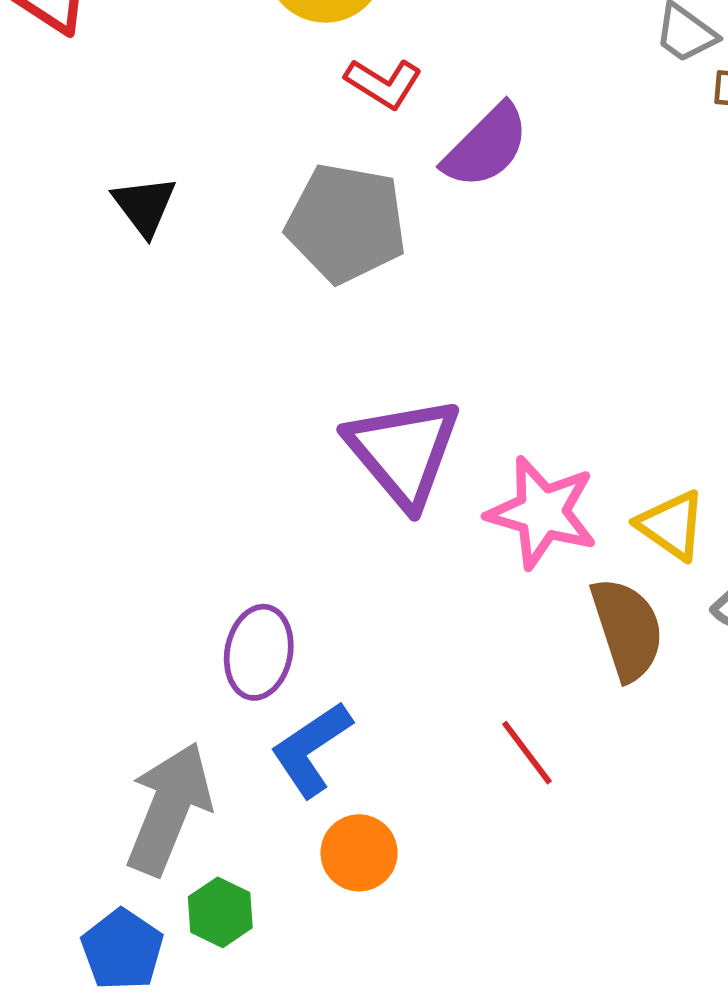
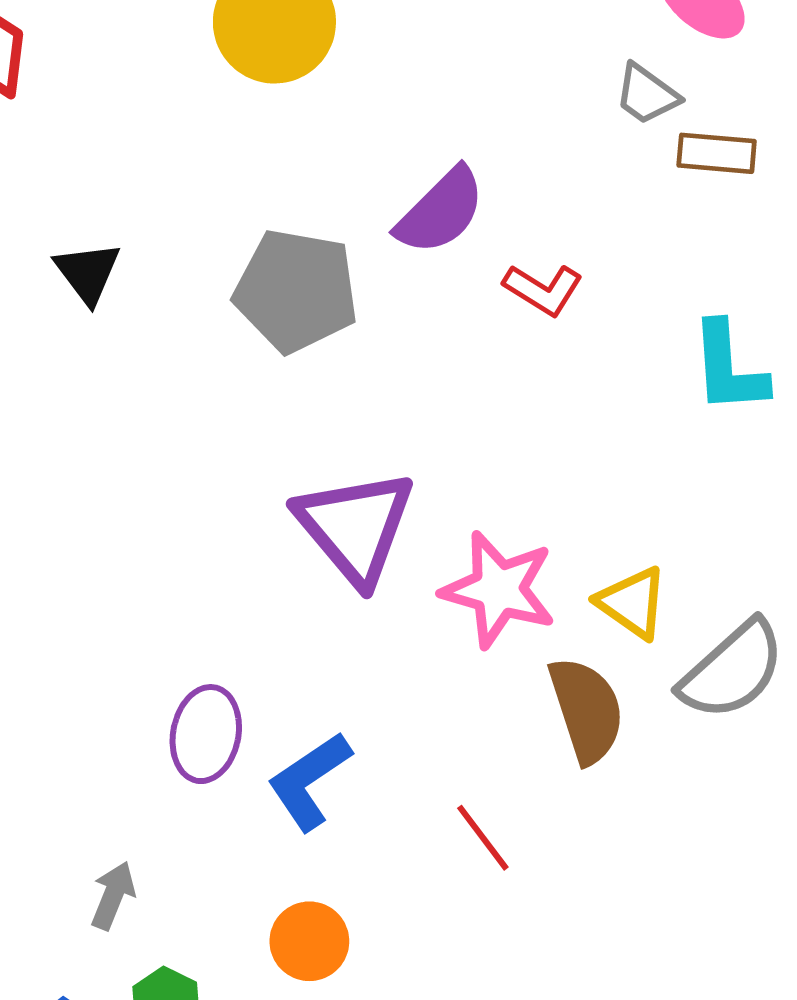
red L-shape: (384, 83) -> (543, 289), moved
blue L-shape: (311, 749) -> (309, 781), moved
gray arrow: (169, 809) -> (113, 895), size x0.5

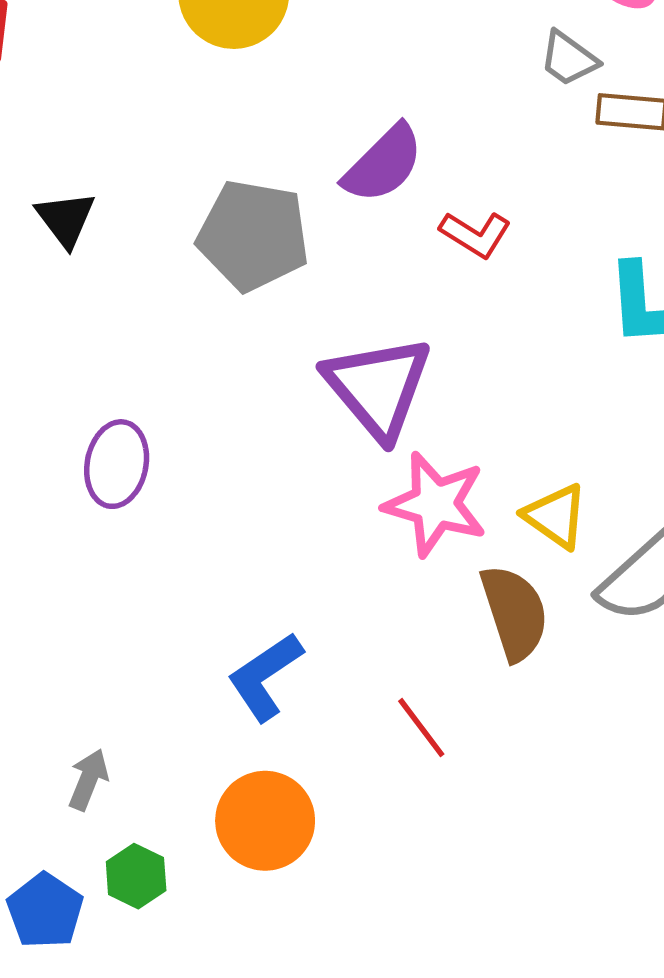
purple triangle: (355, 527) -> (378, 387), moved
purple ellipse: (206, 734) -> (117, 464), moved
orange circle: (309, 941) -> (265, 821), size x1.4

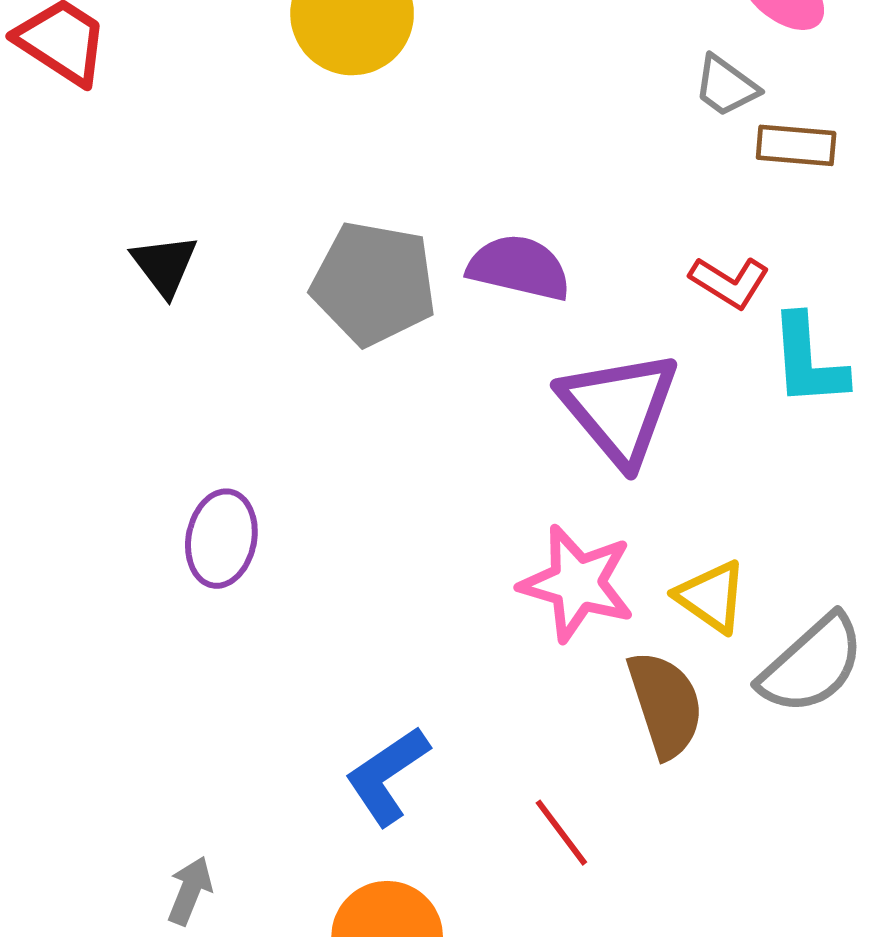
purple semicircle: (383, 164) -> (519, 268), moved, turned -122
red L-shape: (475, 234) -> (730, 282), moved
purple triangle: (378, 387) -> (619, 408), moved

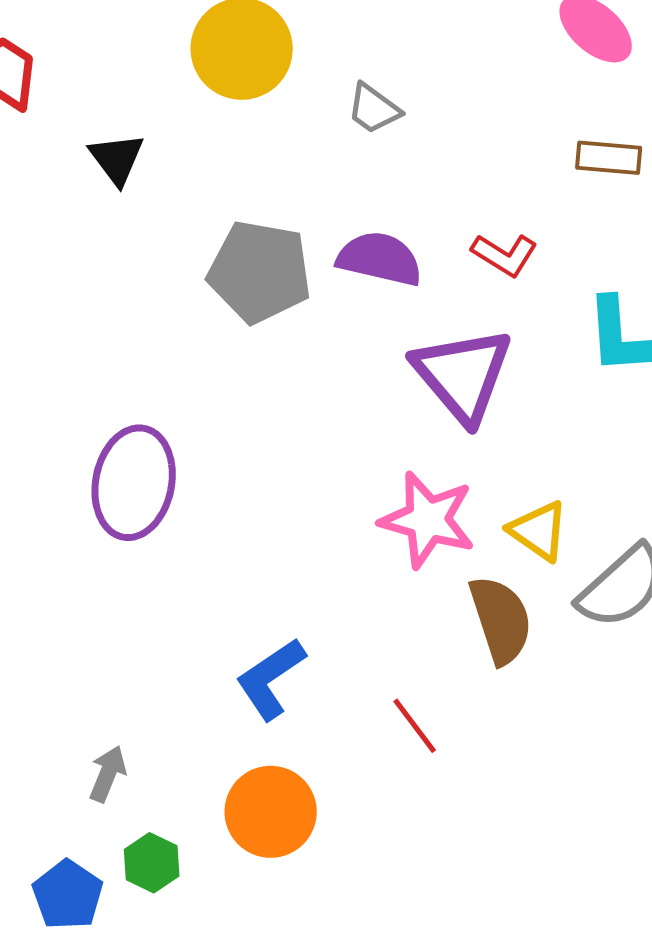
gray trapezoid: (726, 86) -> (374, 109), moved
black triangle: (165, 265) -> (117, 159), moved
red L-shape: (730, 282) -> (505, 255), moved
purple ellipse: (221, 539) -> (134, 483), size x1.4

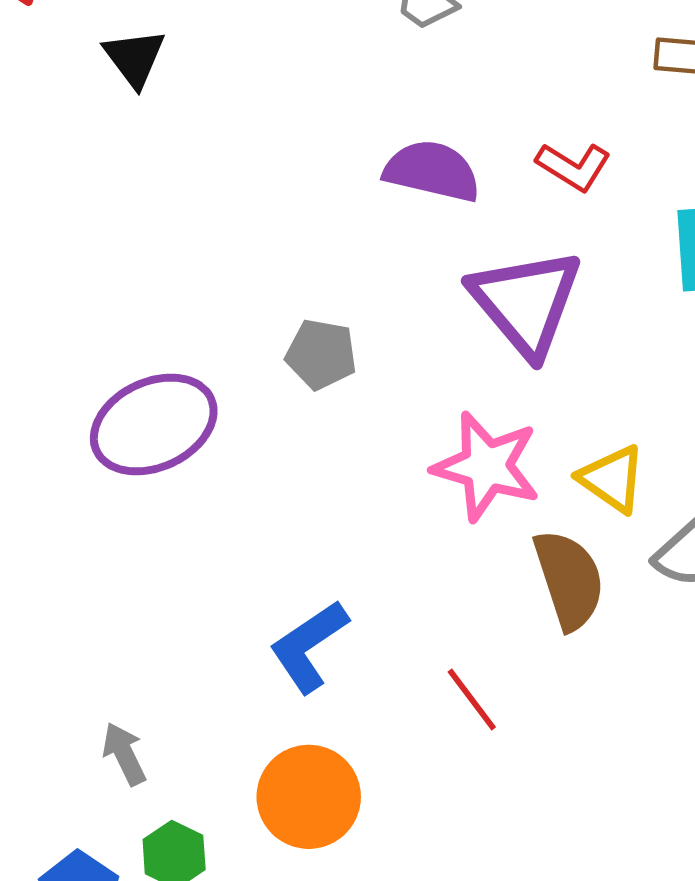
gray pentagon: (260, 272) -> (321, 354), moved, size x0.6
purple ellipse: (134, 483) -> (154, 424), turned 54
gray arrow: (108, 774) -> (124, 754), turned -48

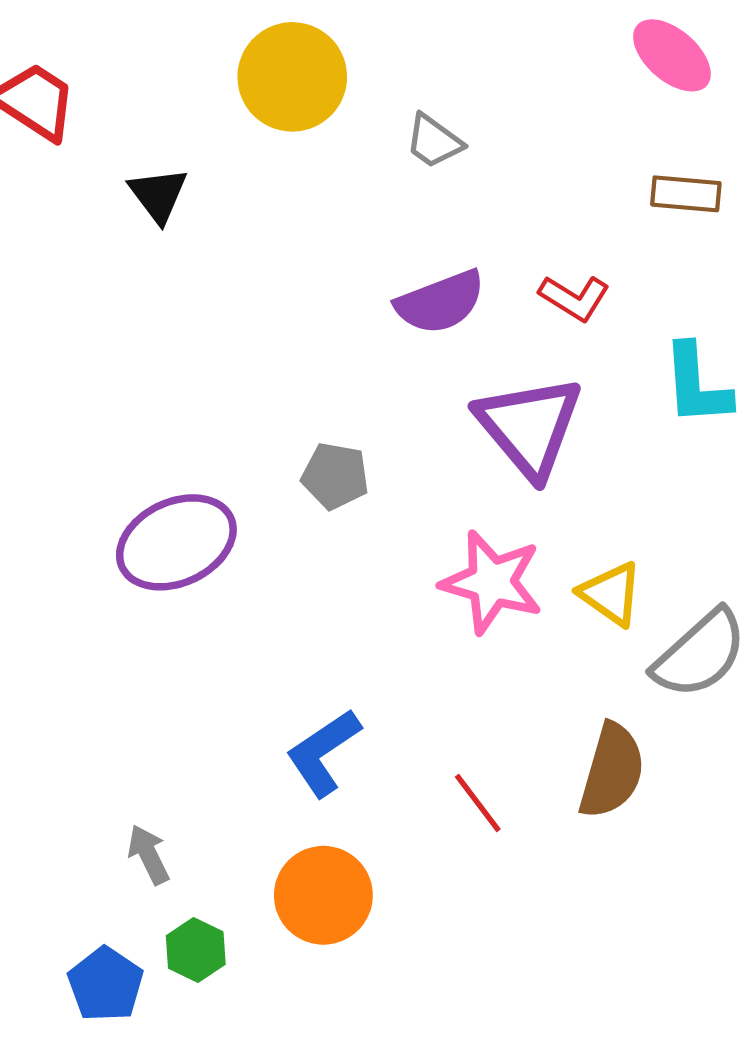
purple semicircle: (432, 171) -> (440, 302), turned 146
brown semicircle: (569, 580) -> (612, 771), moved, turned 34

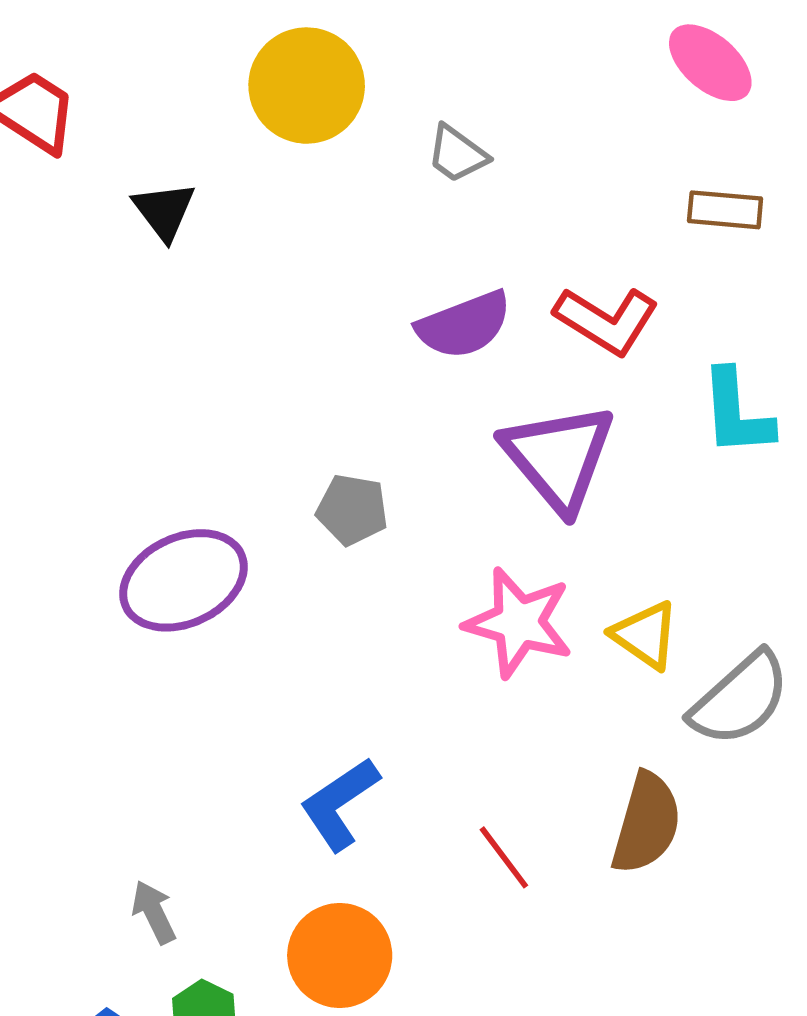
red L-shape: (574, 298) -> (607, 320), size x1.4

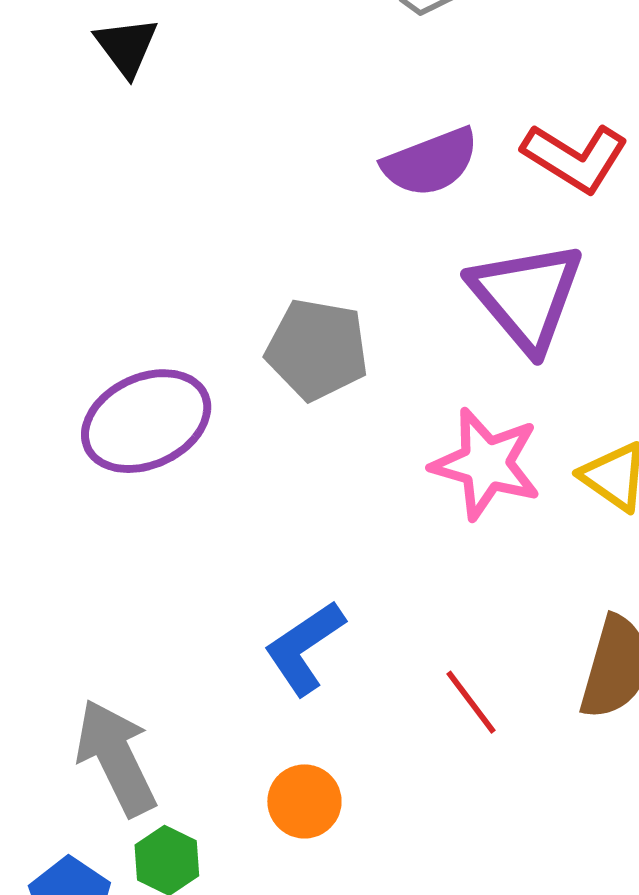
gray pentagon: (352, 510) -> (317, 349), size x1.4
gray arrow: (154, 912) -> (116, 758), size x1.8
orange circle: (340, 955) -> (304, 801), size x0.7

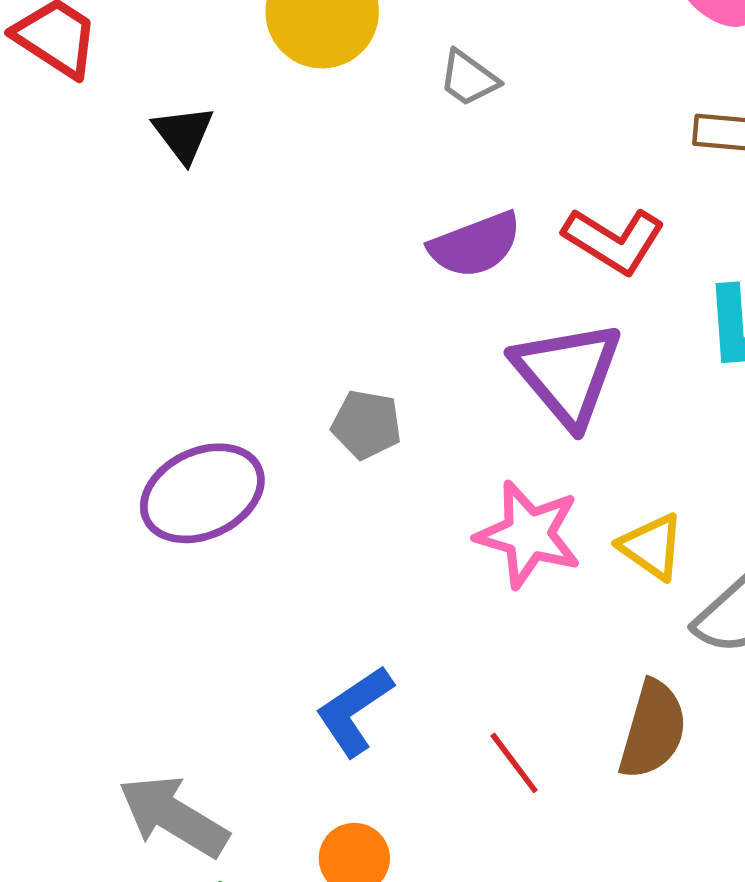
gray pentagon: (317, 349) -> (367, 425), size x0.7
gray arrow: (116, 758) -> (173, 816), turned -33

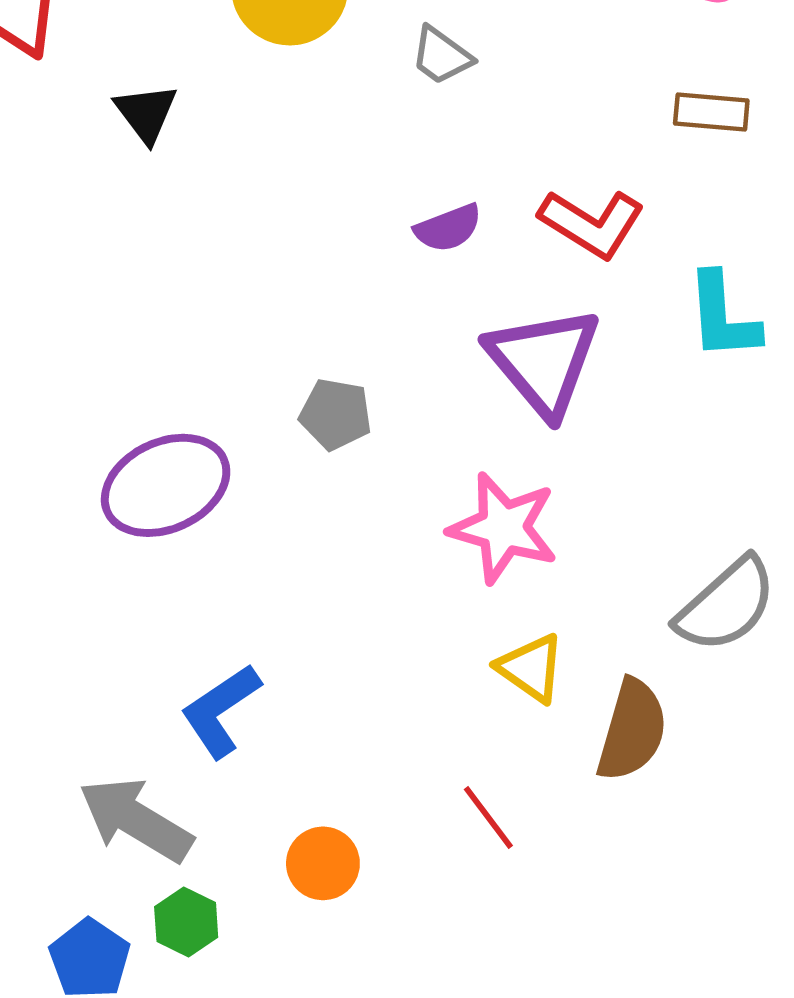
purple semicircle: (475, 245) -> (448, 228), size x0.7
yellow triangle: (652, 547) -> (531, 668), moved
blue L-shape: (354, 711) -> (221, 711), moved
red line: (514, 763) -> (488, 817), moved

